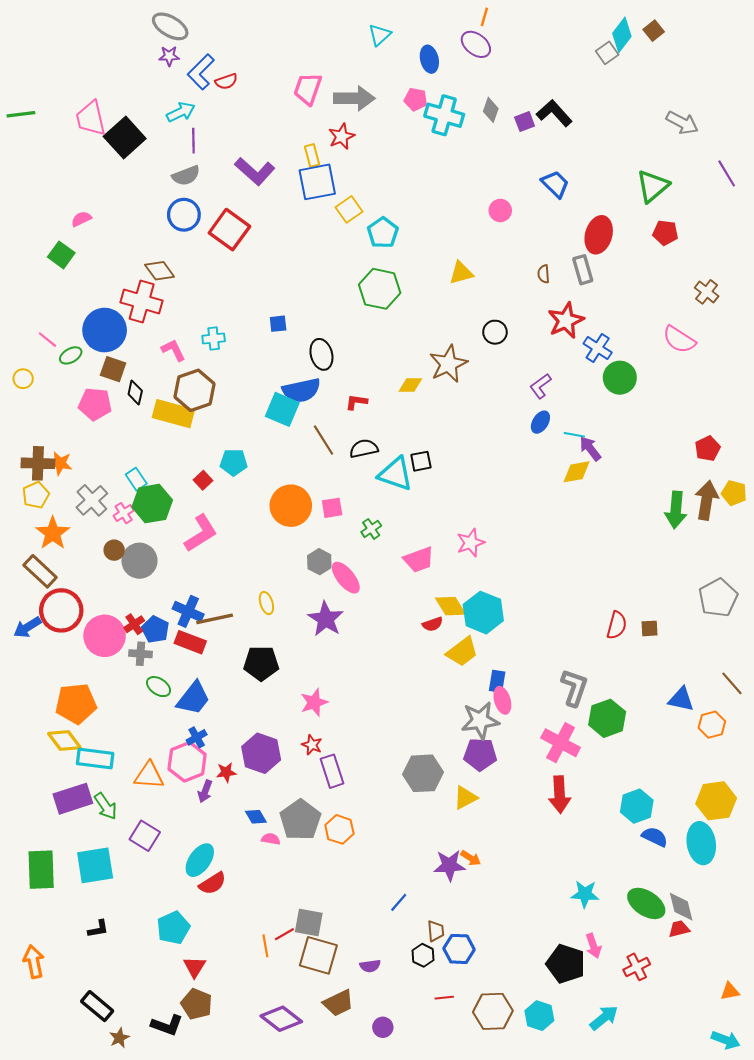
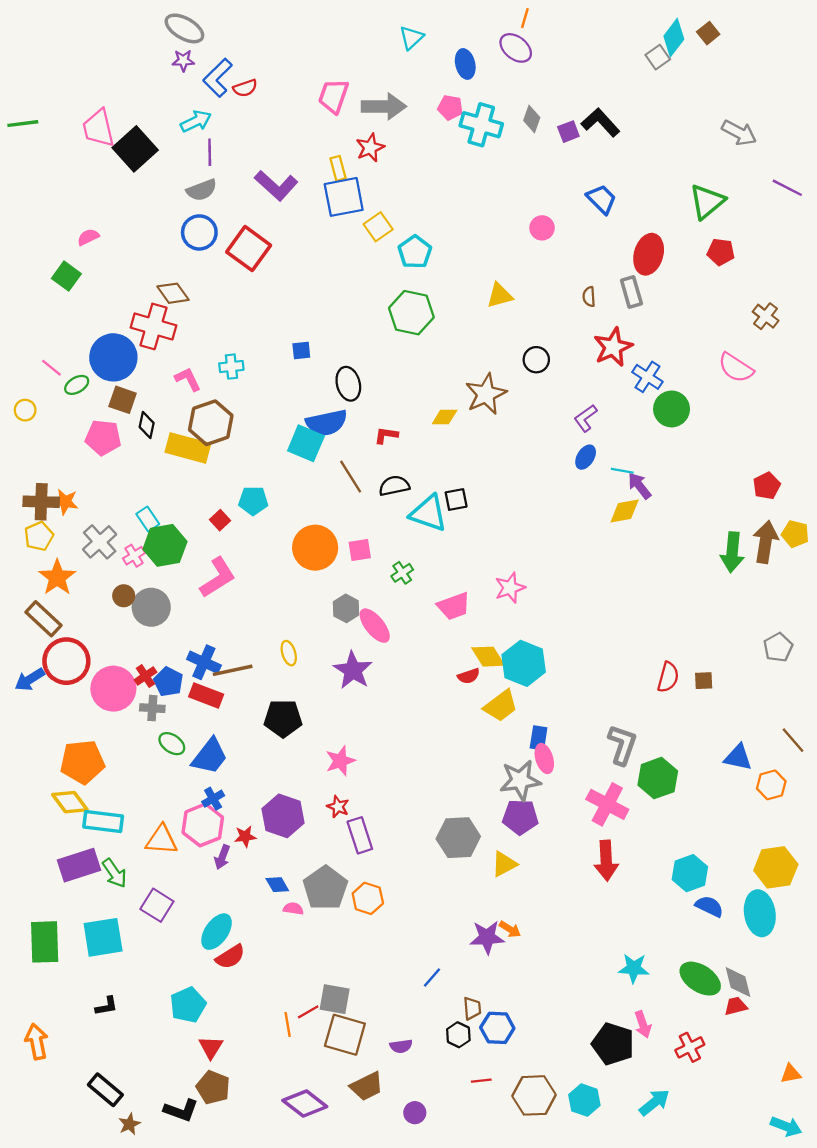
purple line: (727, 173) -> (787, 188), turned -32
gray pentagon: (718, 598) -> (778, 647), size x0.7

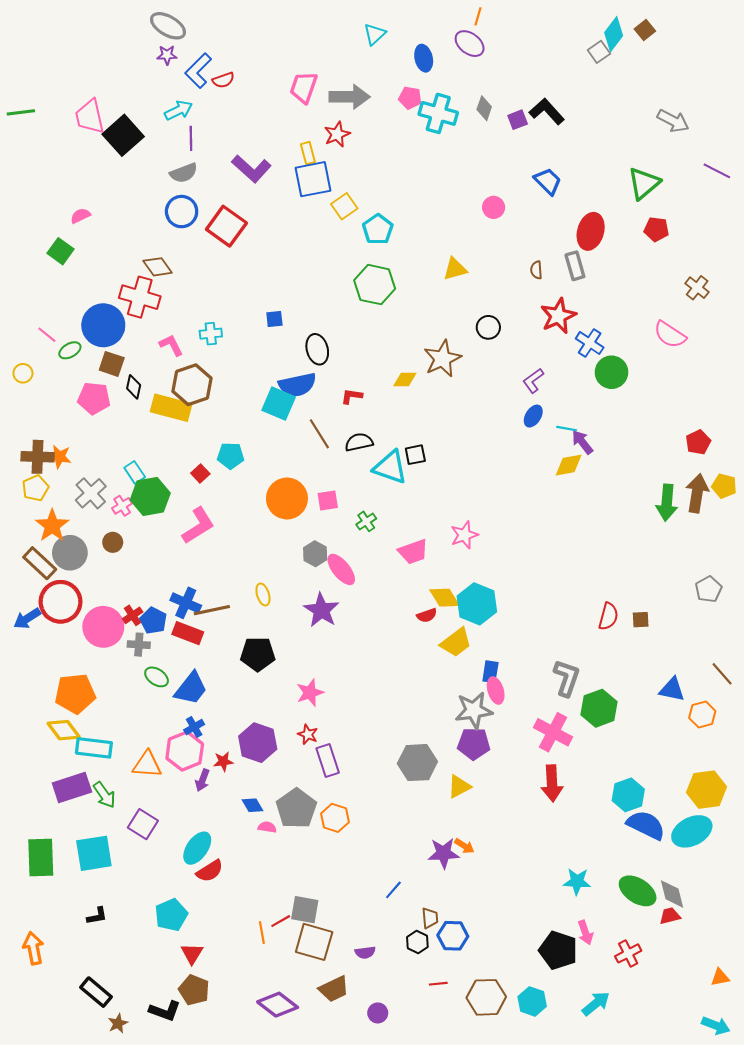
gray circle: (151, 607) -> (70, 553), moved
blue semicircle: (709, 906) -> (646, 825), size x1.5
cyan ellipse: (760, 913) -> (692, 831), turned 72

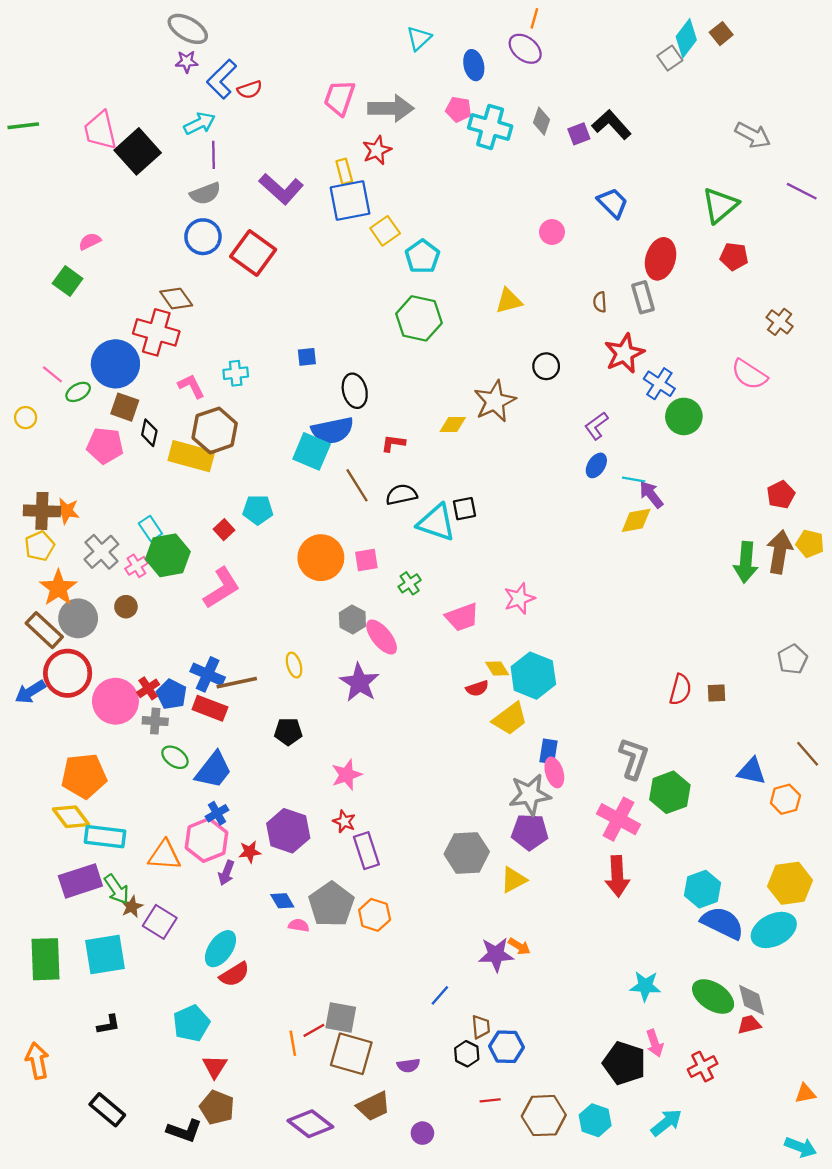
yellow diamond: (445, 598) -> (497, 669), size x0.7
black pentagon: (258, 654) -> (288, 732), size x0.7
brown star: (118, 1023) -> (132, 907), moved

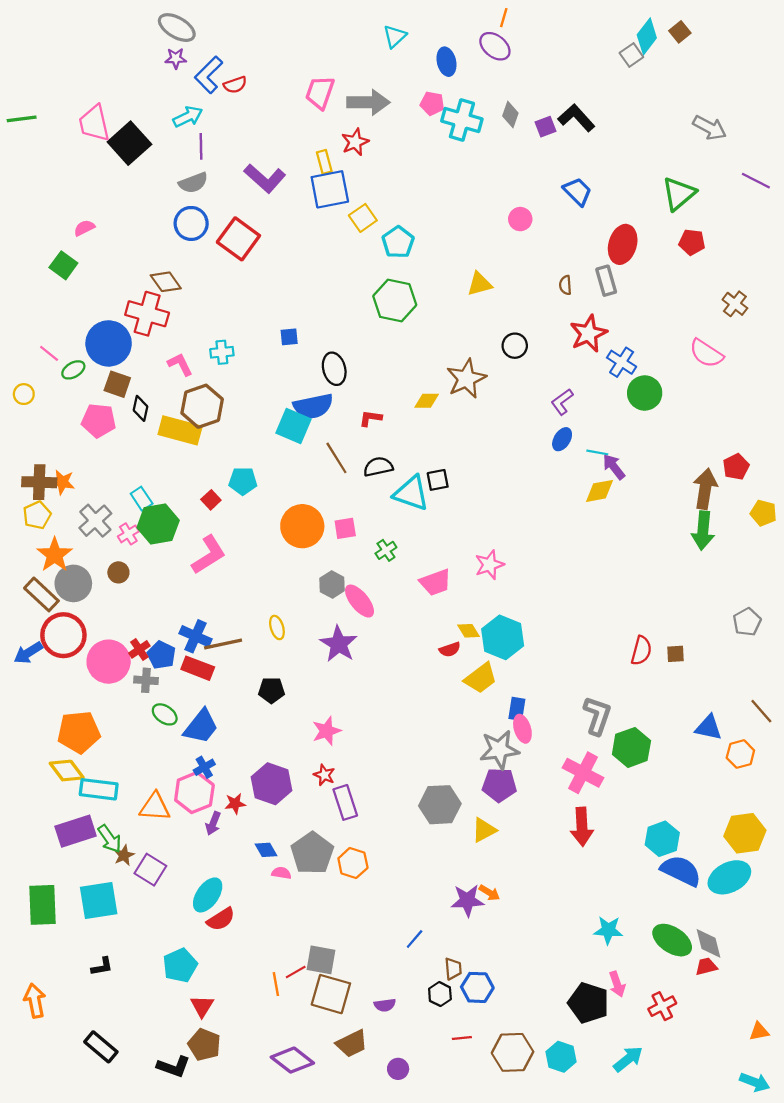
brown arrow: (780, 552) -> (705, 489), moved

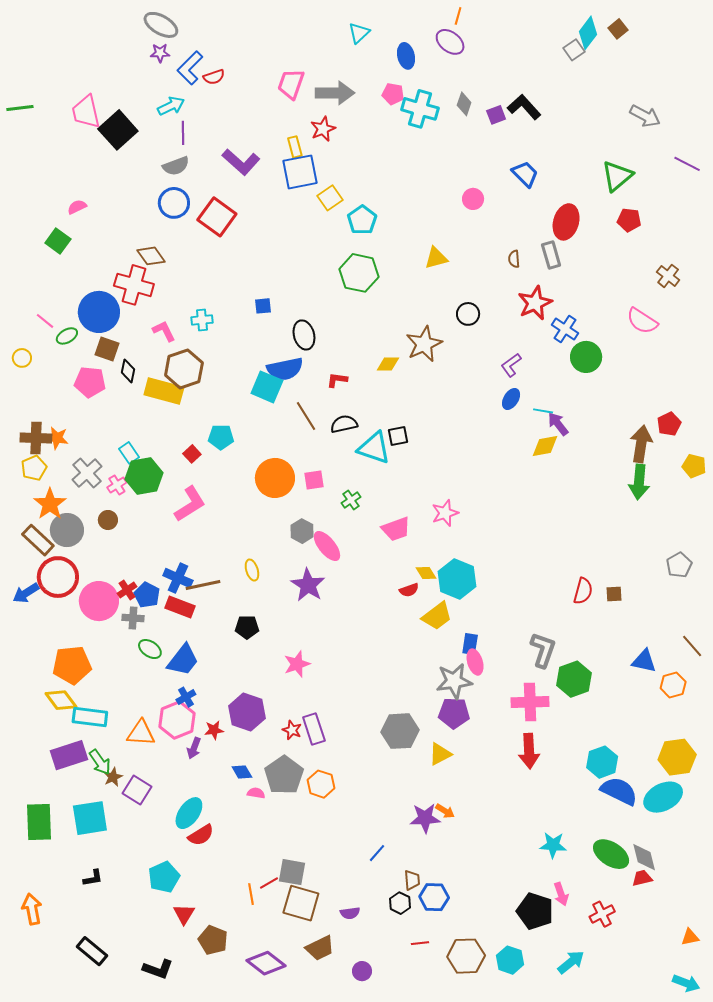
pink cross: (583, 773) -> (530, 702), turned -30
red star: (324, 775) -> (292, 730), moved
brown pentagon: (204, 1045) -> (213, 940), moved

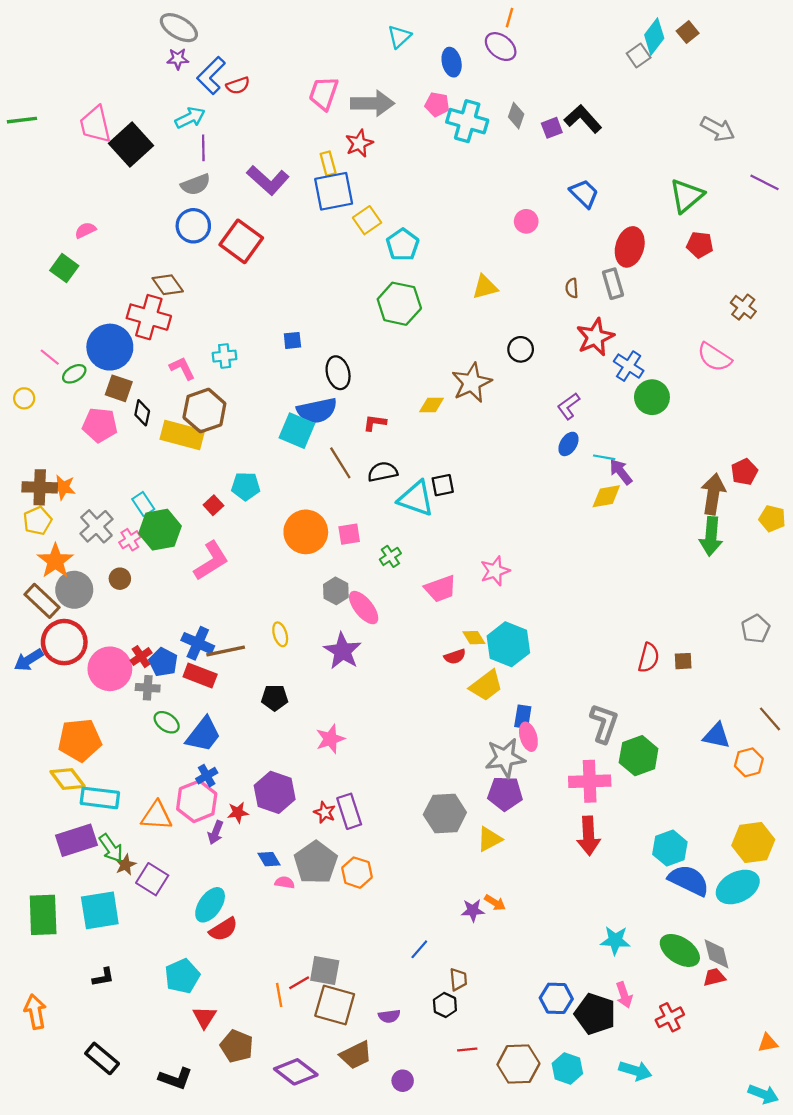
purple star: (425, 818) -> (473, 910), size x0.7
blue hexagon: (434, 897) -> (556, 998), moved
cyan arrow: (571, 962) -> (635, 1071), turned 56

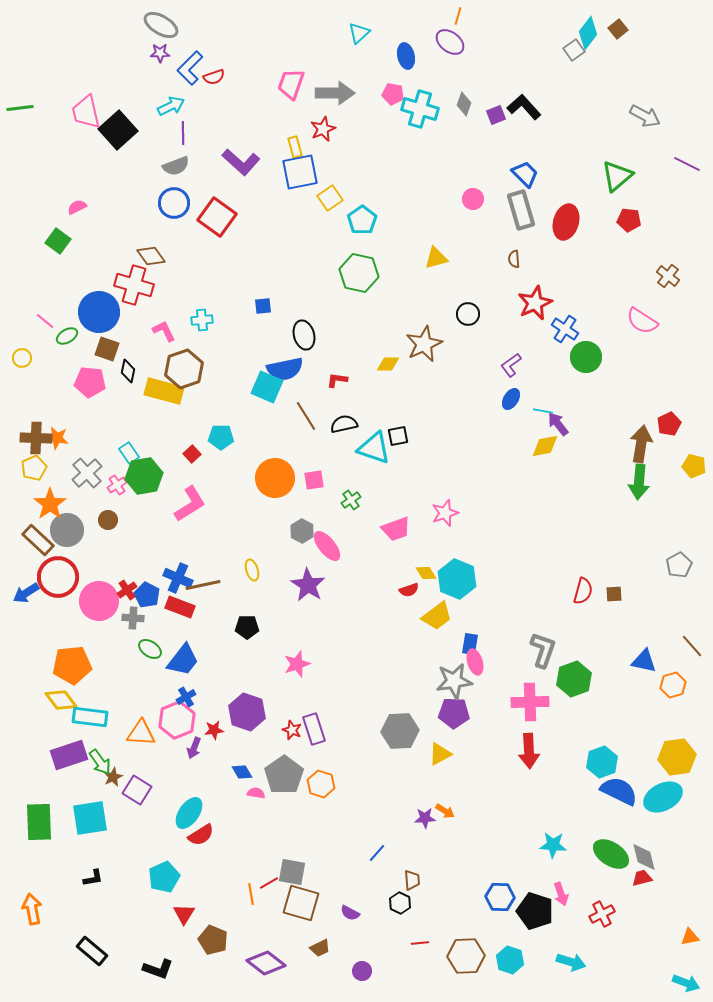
gray rectangle: (613, 284) -> (521, 210), moved, size x1.4
purple semicircle: (389, 1016) -> (350, 913), turned 36
brown trapezoid: (356, 1055) -> (320, 948), size x0.7

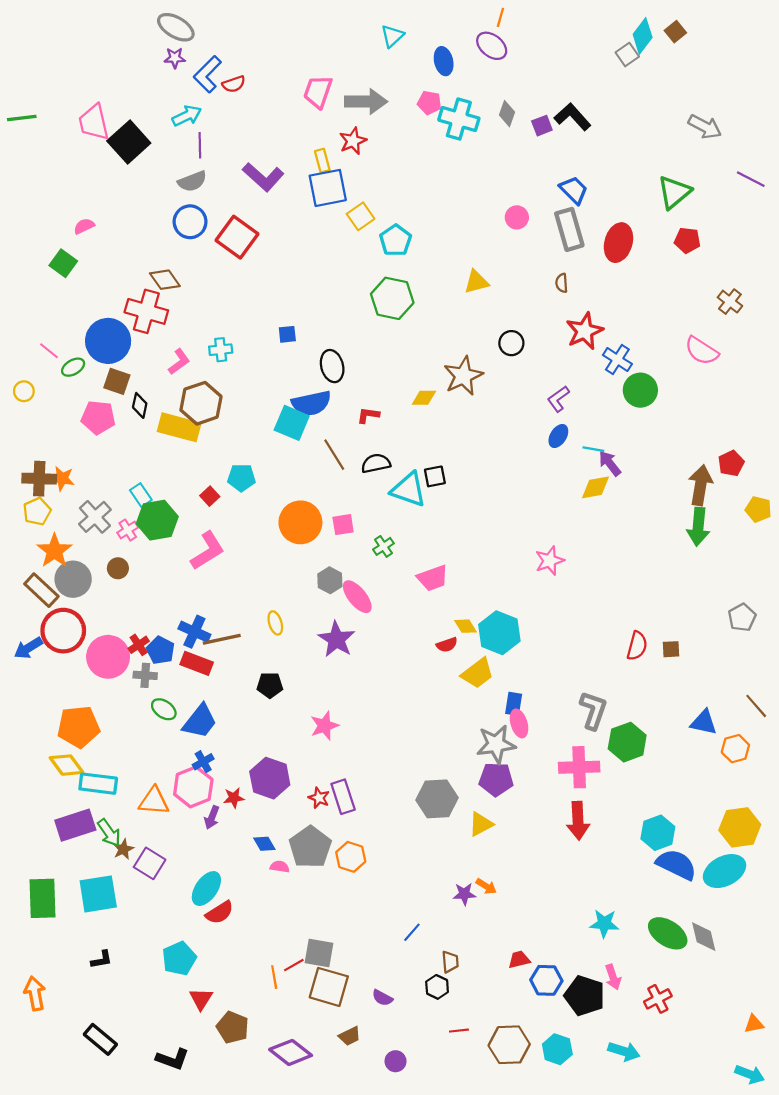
pink L-shape: (164, 331) -> (179, 362), turned 80
pink star: (445, 513) -> (550, 561), moved
red trapezoid: (642, 878) -> (519, 960), moved

